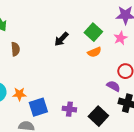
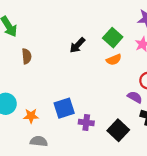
orange star: (19, 94) -> (31, 116), moved
blue square: (38, 107) -> (64, 108), moved

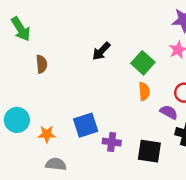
green square: (113, 38) -> (143, 63), moved
orange semicircle: (114, 60) -> (144, 91), moved, turned -72
black square: (118, 130) -> (149, 151), turned -35

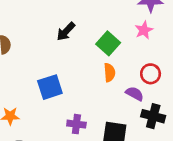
blue square: (86, 125) -> (50, 87), moved

